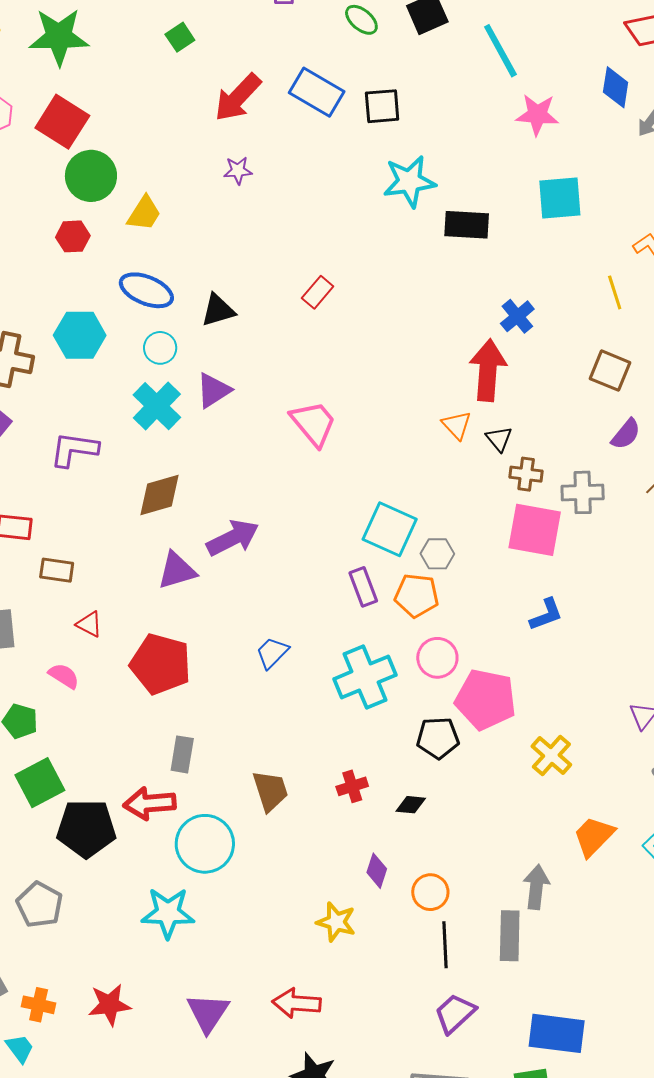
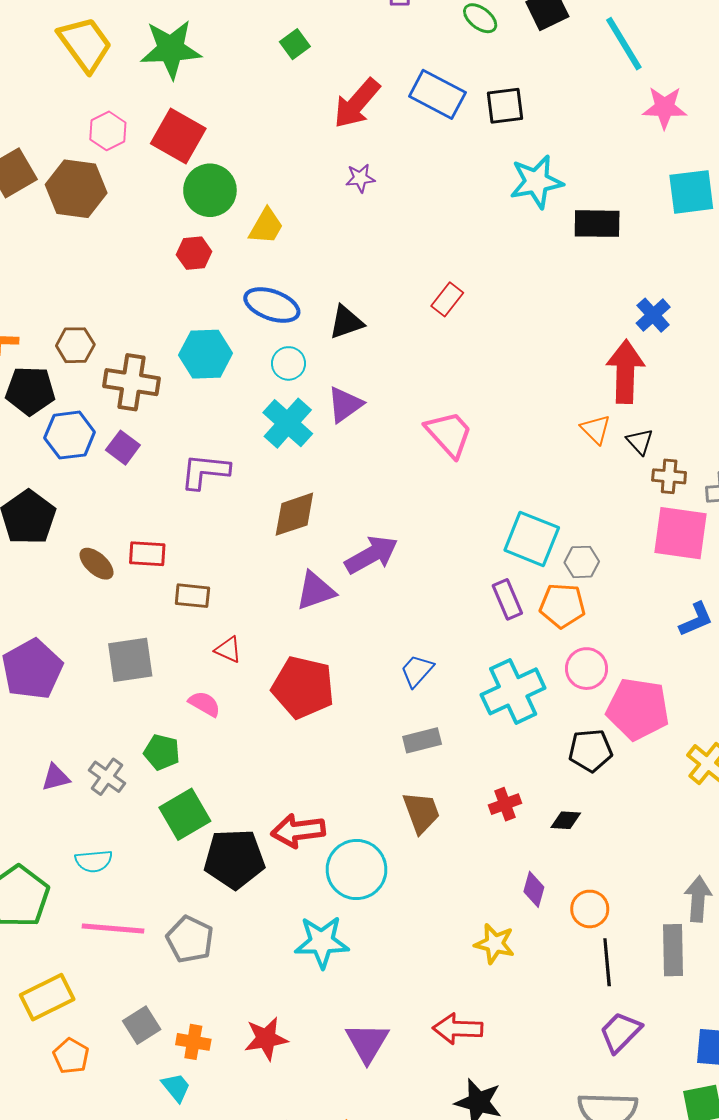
gray rectangle: (182, 754) -> (422, 740), moved, turned 69

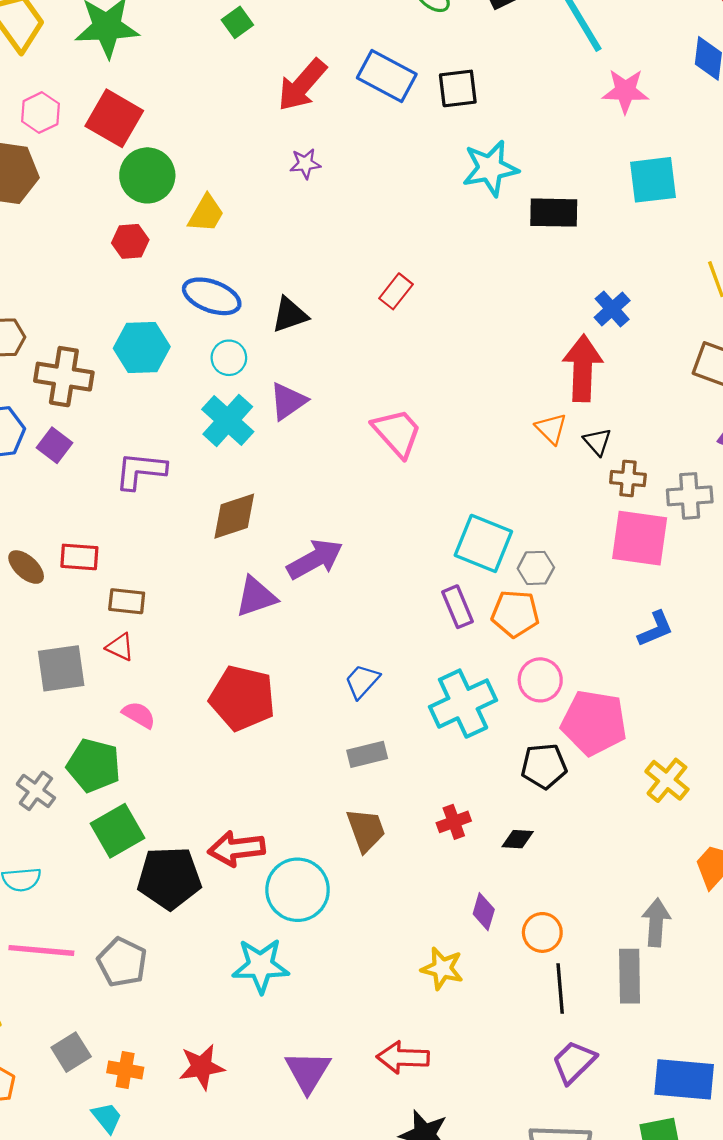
red triangle: (228, 650) -> (120, 647), moved
green pentagon: (162, 752) -> (94, 765), size x1.4

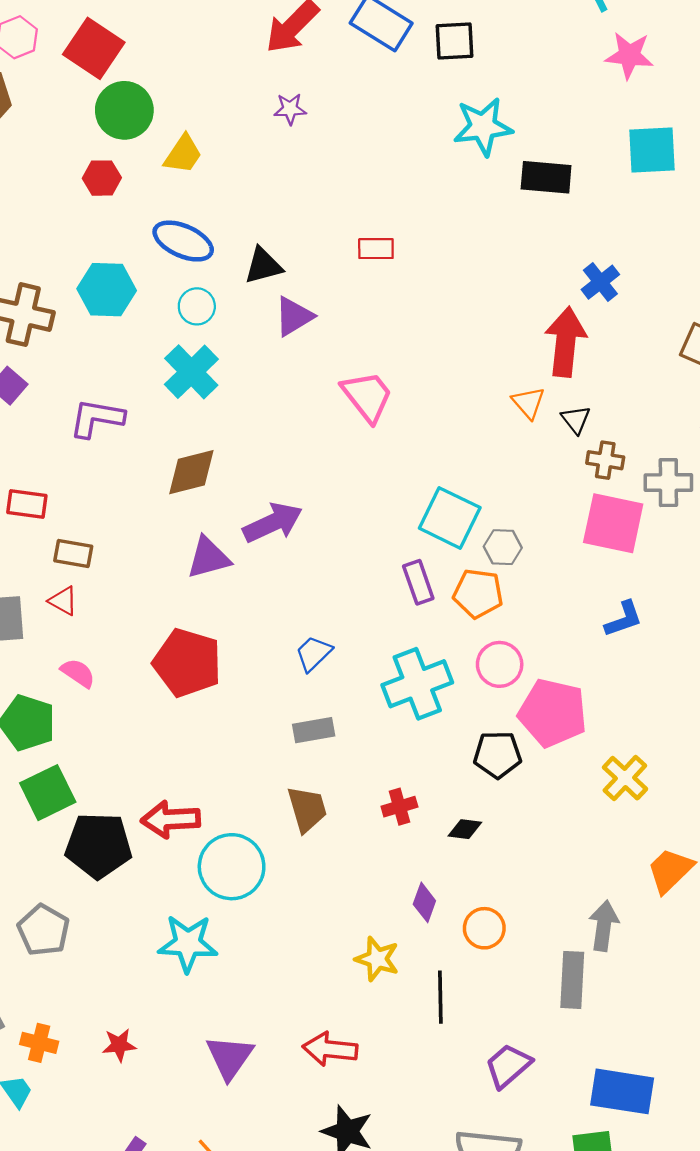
red rectangle: (396, 291) -> (376, 249), turned 48
purple triangle: (288, 401) -> (294, 316), moved
black line: (560, 988) -> (440, 997), moved
red star: (202, 1067) -> (119, 1045), size x0.7

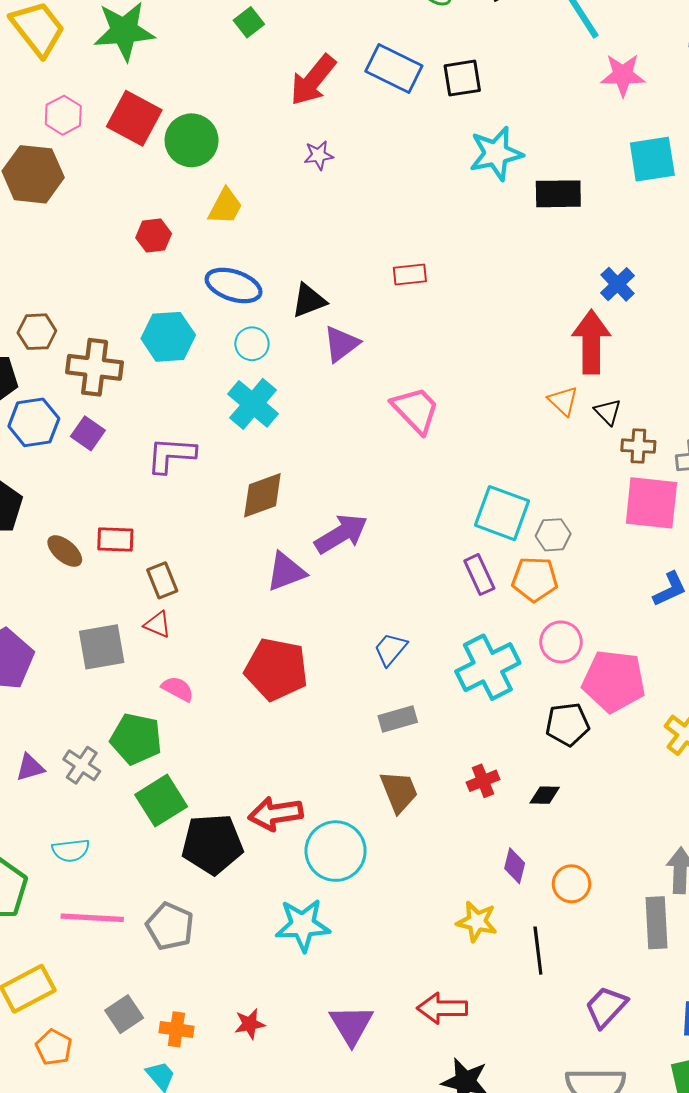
green circle: (124, 110) -> (192, 140), moved
brown rectangle: (73, 554) -> (162, 580), turned 64

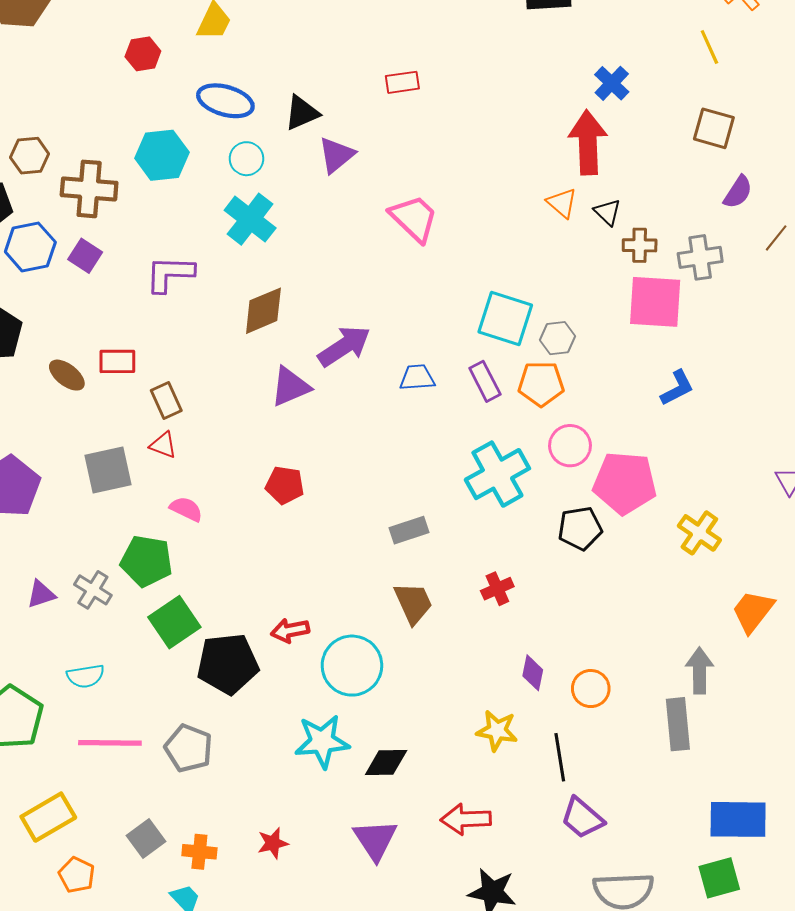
blue trapezoid: (390, 649) -> (417, 378), moved, turned 48
red pentagon: (276, 669) -> (285, 485), size x0.6
black diamond: (545, 795) -> (386, 763), moved, size x1.4
red arrow: (276, 814) -> (290, 630), size x0.7
purple trapezoid: (606, 1007) -> (582, 818), moved, turned -90

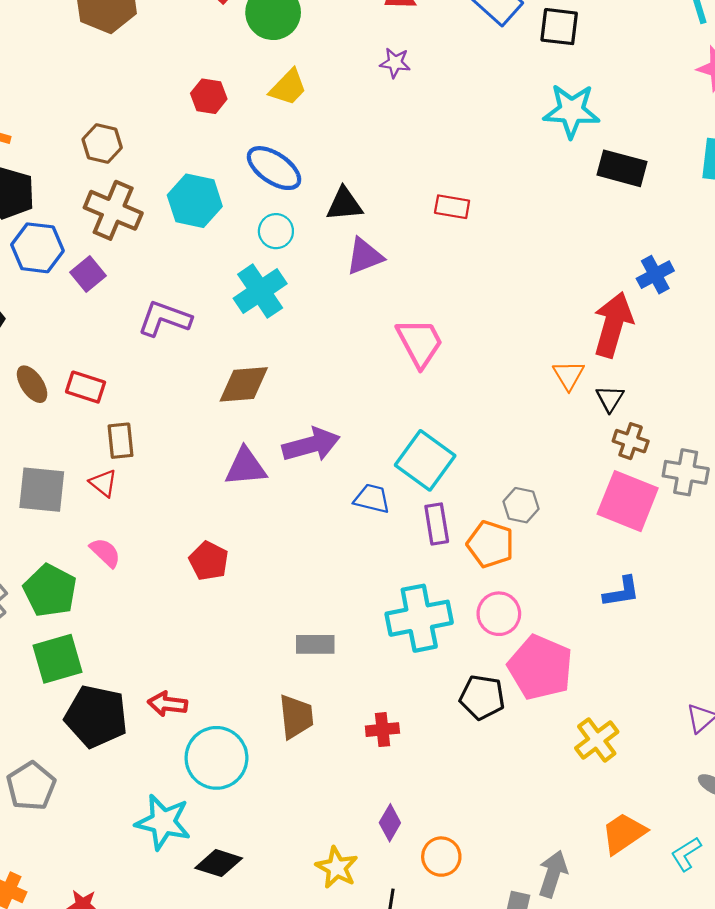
brown hexagon: (30, 156) -> (102, 144), moved
cyan square: (505, 318) -> (425, 460), moved

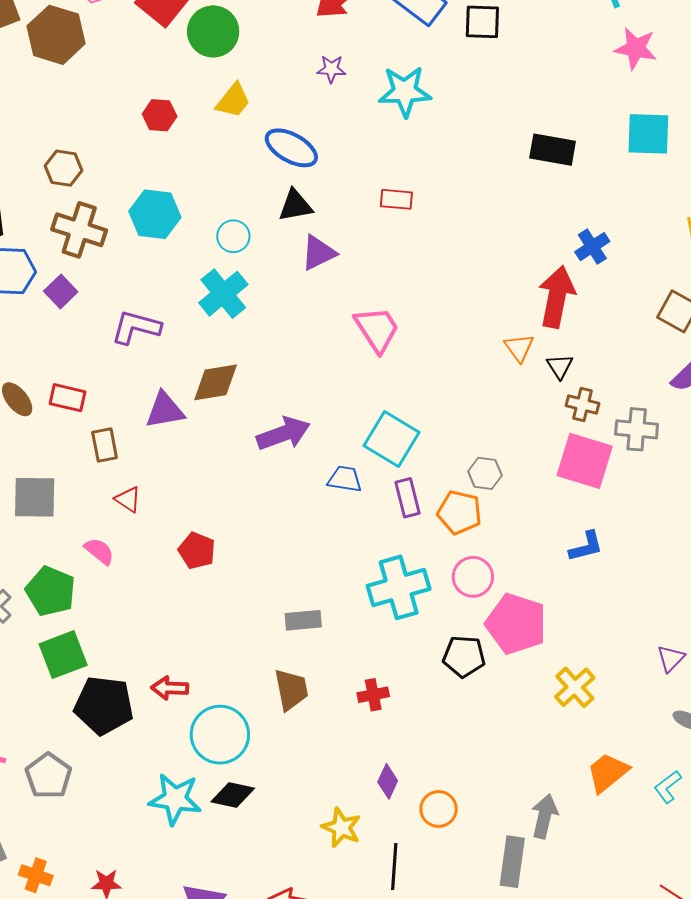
cyan star: (571, 111) -> (405, 91), moved
blue ellipse: (274, 168) -> (291, 148), moved
purple triangle: (246, 467) -> (165, 410), moved
red triangle: (103, 483) -> (128, 499), moved
black diamond: (219, 863) -> (233, 795), moved

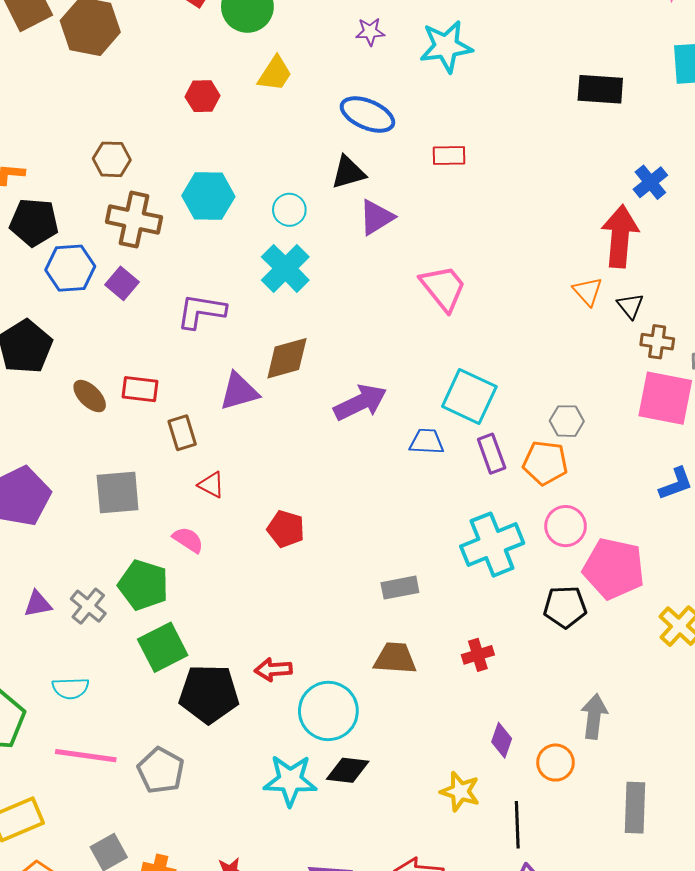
blue ellipse: (291, 148) -> (367, 114), moved
brown trapezoid: (291, 690) -> (395, 658), turned -69
gray arrow: (544, 816) -> (594, 716), moved

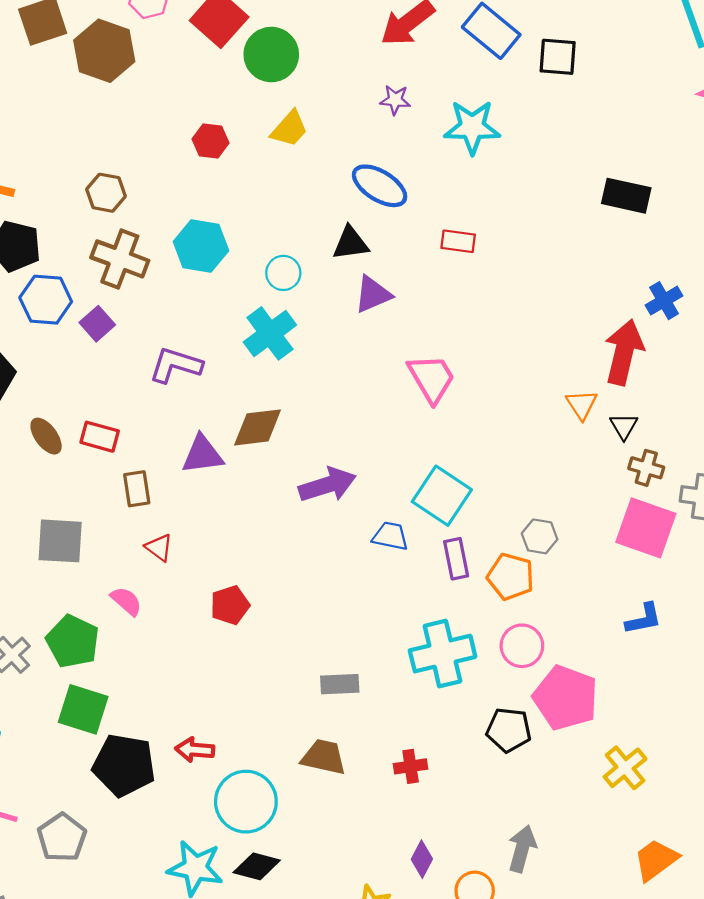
red pentagon: (286, 529) -> (230, 605), turned 30
green square: (163, 647) -> (83, 709), turned 36

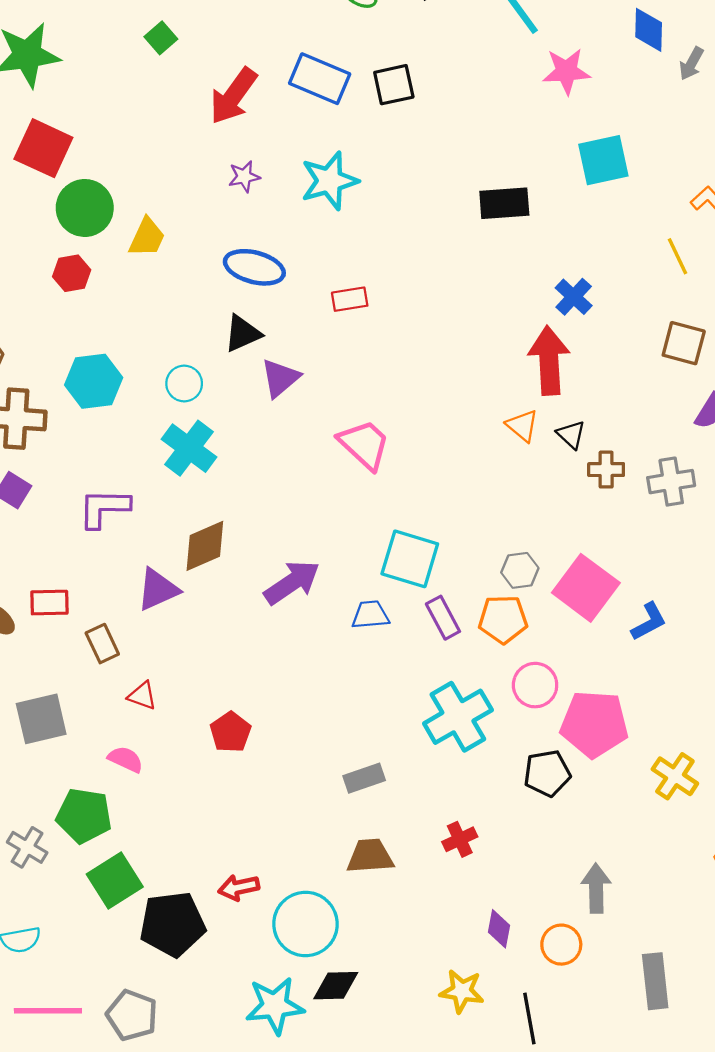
green circle: (271, 55) -> (85, 208), moved
pink square: (646, 528) -> (586, 588), moved, turned 34
green square: (83, 709) -> (115, 881), turned -33

